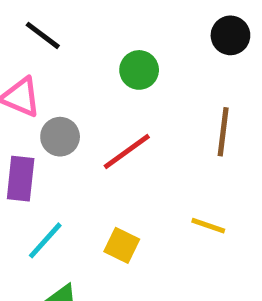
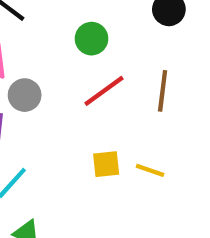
red line: (127, 151) -> (104, 91), moved
yellow square: (122, 245) -> (106, 164), moved, turned -32

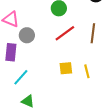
yellow line: (150, 170) -> (87, 71), turned 56

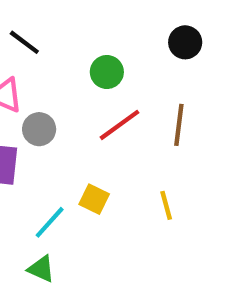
yellow square: (66, 68) -> (94, 199), moved, turned 32
cyan line: (21, 77) -> (50, 222), moved

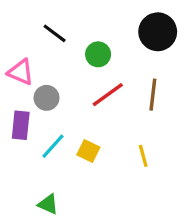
black line: (24, 42) -> (55, 33), moved
black circle: (185, 42) -> (158, 32), size x1.5
cyan line: (50, 222) -> (53, 146), moved

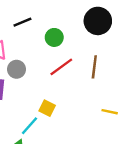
black line: (55, 33) -> (22, 22), turned -60
cyan line: (53, 146) -> (29, 126), moved
yellow line: (143, 156) -> (110, 112), moved, turned -63

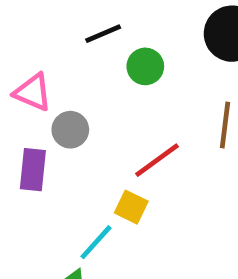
black line: (22, 22) -> (103, 34), moved
red line: (61, 67) -> (157, 160), moved

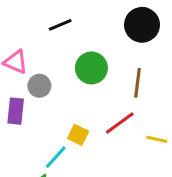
green circle: (145, 66) -> (91, 68), moved, size x1.4
red line: (157, 160) -> (120, 123), moved

